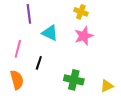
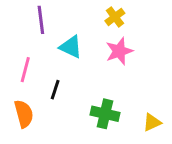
yellow cross: (81, 12) -> (115, 17), turned 32

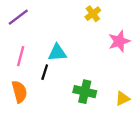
purple line: (41, 20) -> (18, 17), moved, turned 60
cyan triangle: (71, 47) -> (57, 53), moved, turned -30
pink star: (119, 51) -> (119, 41), moved

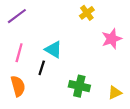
cyan triangle: (57, 53) -> (54, 49), turned 36

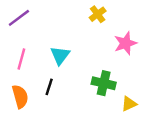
cyan triangle: (54, 49) -> (60, 55), turned 36
black line: (42, 68) -> (49, 87), moved
green cross: (79, 86) -> (104, 83), moved

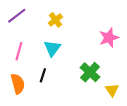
yellow cross: (98, 14) -> (55, 20), moved
green cross: (104, 83) -> (90, 72), turned 30
yellow triangle: (129, 104) -> (112, 90), turned -40

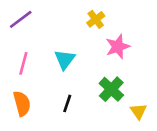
yellow cross: (55, 20) -> (96, 19), moved
pink star: (109, 38) -> (118, 47), moved
black line: (43, 75) -> (67, 103), moved

